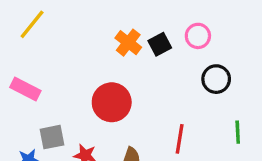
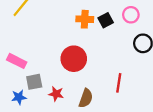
orange cross: (128, 43) -> (85, 19), turned -35
pink rectangle: (25, 89) -> (17, 61), moved

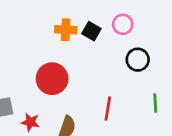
black square: (106, 20) -> (91, 31), turned -32

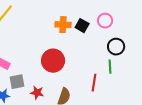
green line: (155, 103) -> (110, 67), moved

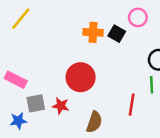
pink circle: (105, 21) -> (138, 17), moved
red star: (37, 93) -> (61, 106), moved

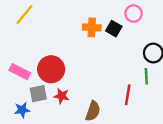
red circle: (81, 77) -> (51, 69), moved

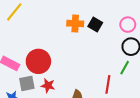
pink circle: (134, 14) -> (128, 25), moved
green line: (146, 76) -> (125, 68), turned 32

